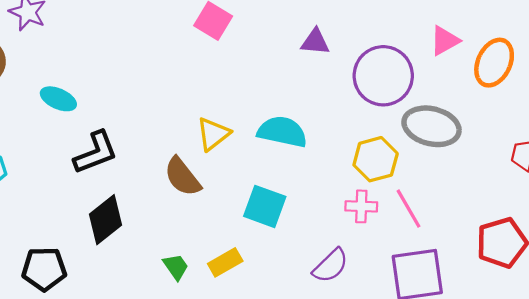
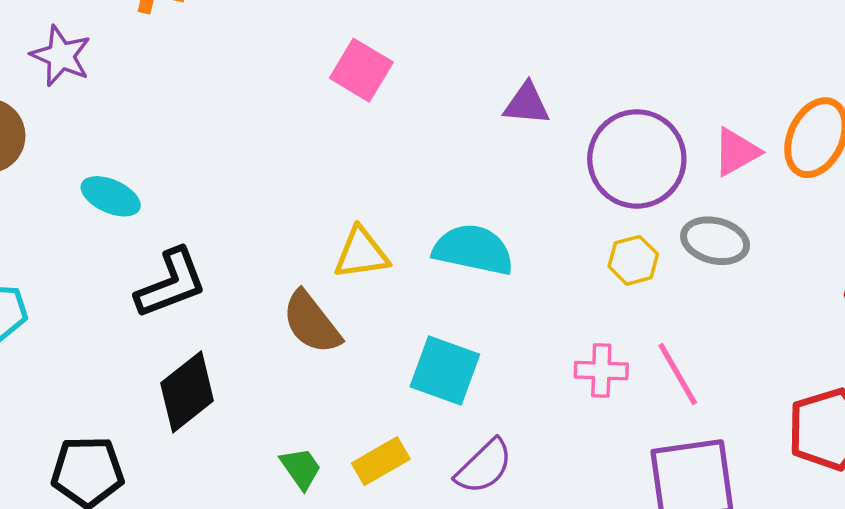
pink triangle: (445, 41) -> (736, 152), moved
gray ellipse: (432, 126) -> (715, 241), size x0.7
yellow triangle: (213, 134) -> (361, 253), turned 30
yellow hexagon: (376, 159) -> (633, 260), moved, size x0.7
purple semicircle: (331, 266) -> (484, 467), moved

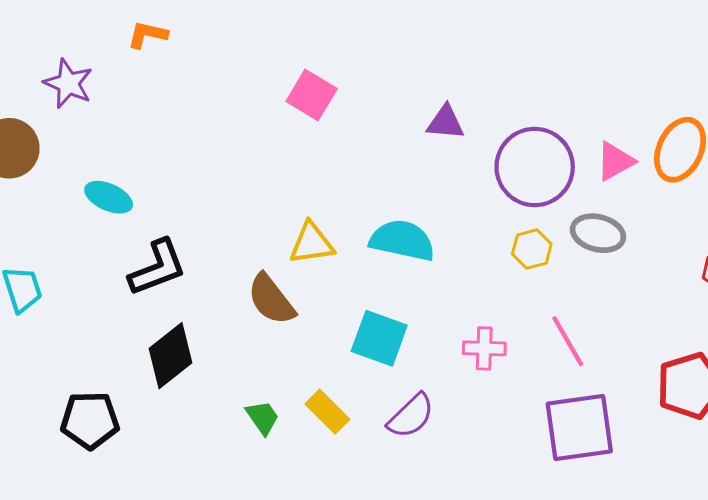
pink cross: (601, 371) -> (484, 348), moved
yellow rectangle: (381, 461) -> (327, 412), turned 75

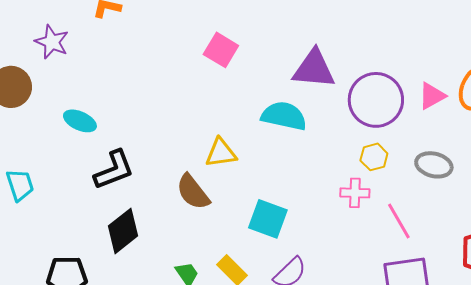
purple triangle: (445, 122) -> (314, 69), size x1.6
gray ellipse: (598, 233) -> (434, 165), moved
cyan semicircle: (402, 240) -> (284, 116), moved
pink cross: (484, 348) -> (355, 193), moved

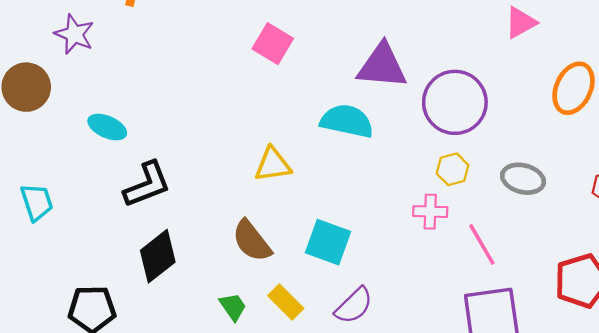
pink triangle: (432, 96) -> (521, 22), moved
brown semicircle: (193, 192) -> (252, 241), moved

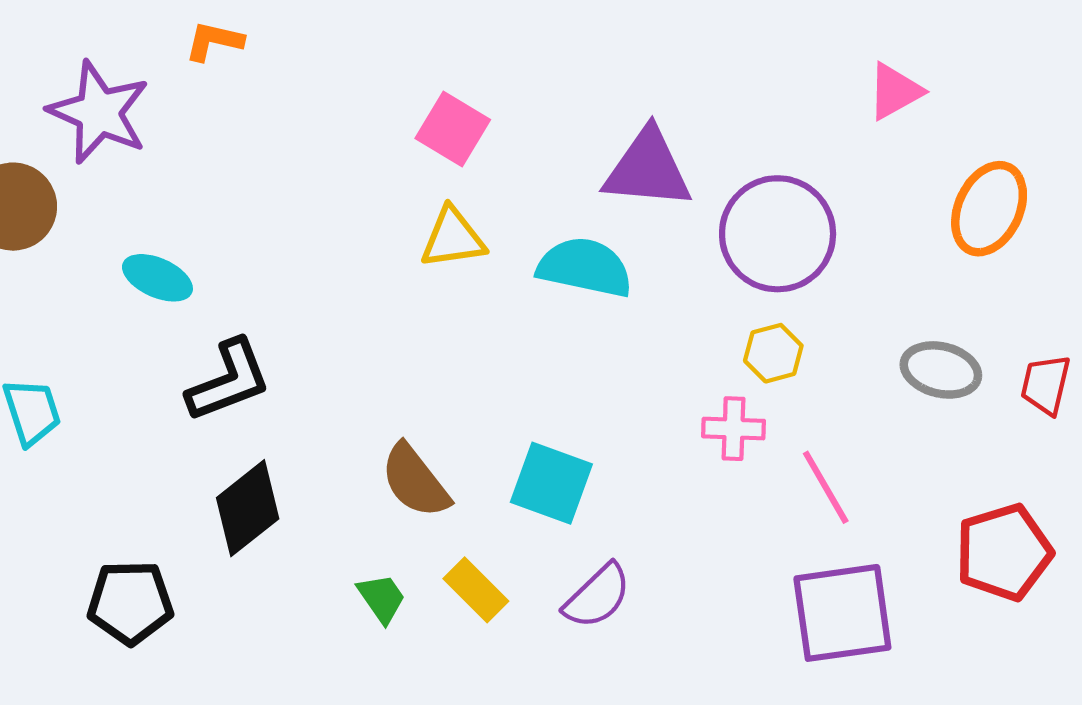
purple star: (74, 34) -> (99, 112), size x1.4
yellow triangle: (273, 165) -> (453, 238), moved
gray ellipse: (523, 179) -> (941, 370), moved

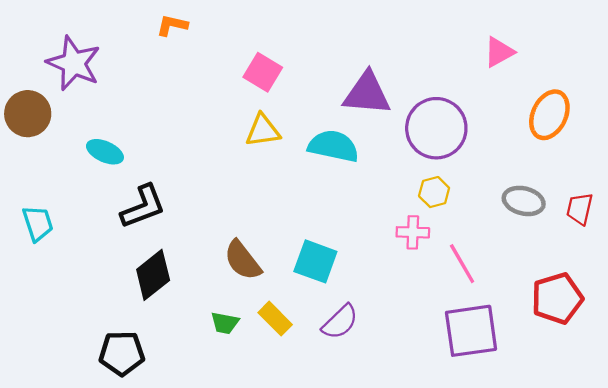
orange L-shape: (214, 41) -> (172, 25), moved
green trapezoid: (382, 598) -> (225, 323), turned 136
black pentagon: (130, 602) -> (122, 353), moved

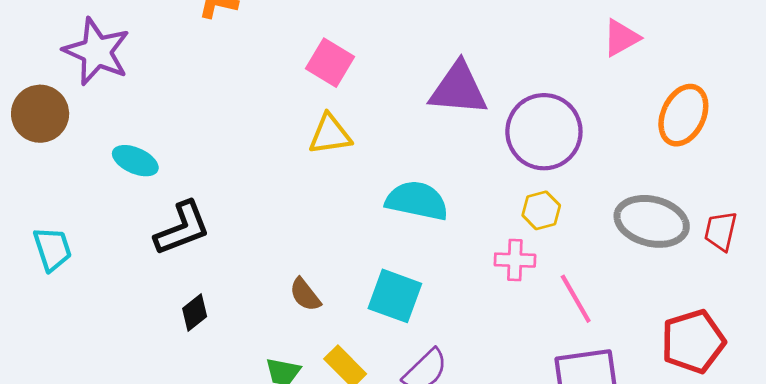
cyan semicircle: (333, 146) -> (417, 201), moved
gray ellipse: (524, 201) -> (652, 221), size x1.4
brown semicircle: (243, 260) -> (305, 295), size x0.7
black diamond: (153, 275) -> (195, 313), size x0.6

